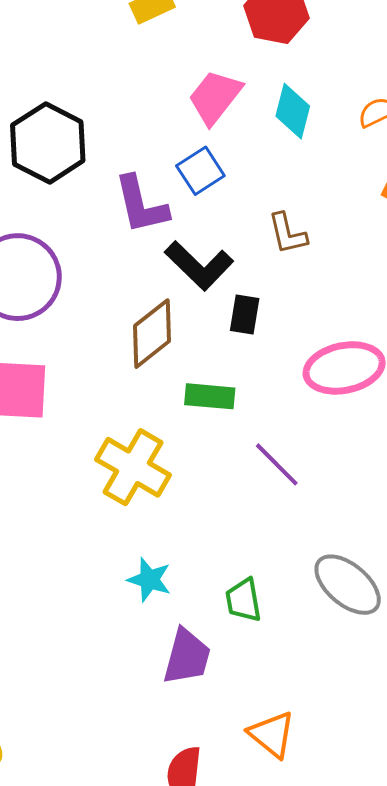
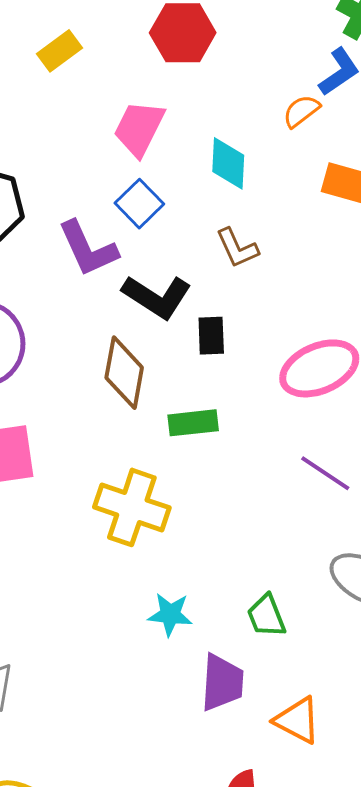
cyan diamond: (293, 111) -> (228, 163), moved
brown diamond: (152, 334) -> (124, 373), turned -30
purple line: (277, 464) -> (325, 473), moved
orange triangle: (272, 734) -> (297, 720), moved

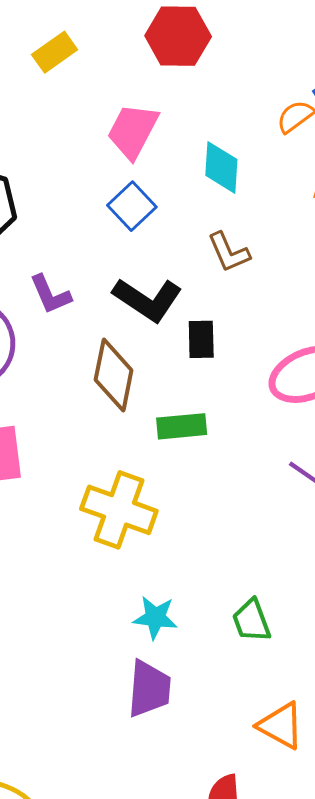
purple L-shape: (88, 249) -> (50, 294), moved, size x0.7
purple trapezoid: (222, 683) -> (149, 689), moved

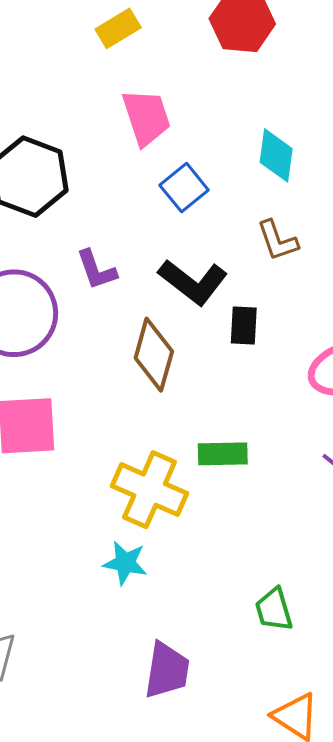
pink trapezoid: (133, 131) -> (146, 117), moved, turned 130
green rectangle: (182, 426) -> (223, 454), moved
cyan star: (155, 617) -> (125, 563), moved

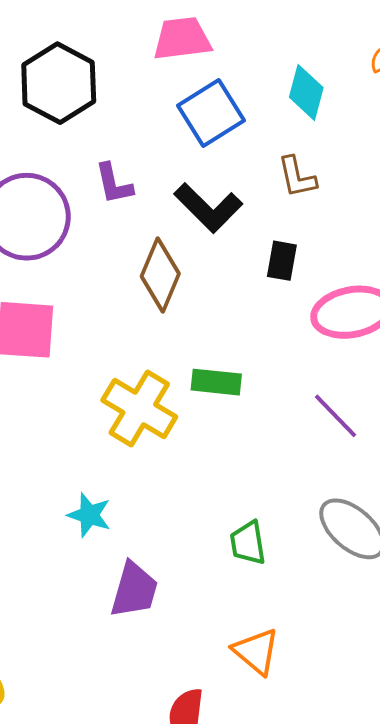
pink trapezoid: (146, 117) -> (182, 39), turned -86
blue square: (184, 188) -> (211, 113), size x1.4
black rectangle: (244, 325) -> (282, 261), moved
cyan star: (125, 563) -> (89, 515), moved

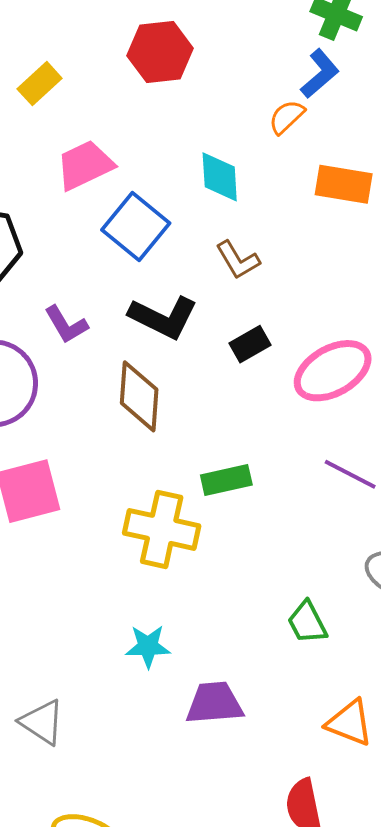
black rectangle: (282, 261) -> (250, 344), turned 69
purple trapezoid: (134, 590) -> (214, 703), turned -92

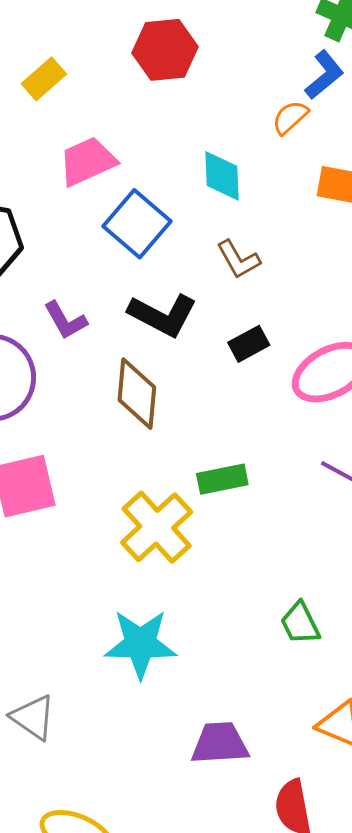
yellow cross: (162, 529) -> (157, 527), turned 34
cyan star: (148, 646) -> (140, 644), size x1.6
purple trapezoid: (214, 703) -> (220, 743), moved

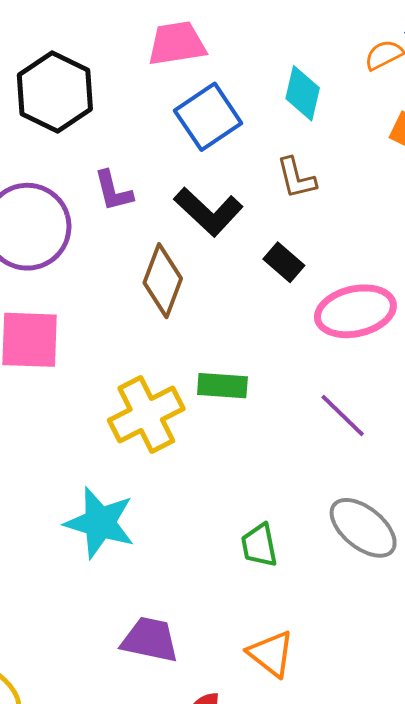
black rectangle: (249, 344) -> (284, 262), turned 54

